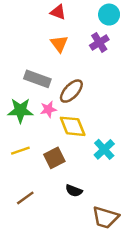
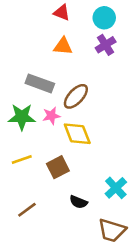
cyan circle: (109, 15) -> (104, 18), moved
orange triangle: (59, 44) -> (63, 46), turned -48
cyan cross: (104, 149) -> (116, 188), moved

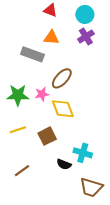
gray rectangle: (40, 83) -> (32, 54), moved
cyan cross: (116, 188) -> (83, 153), moved, turned -30

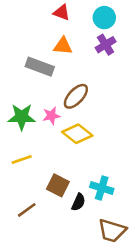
yellow diamond: (63, 109) -> (77, 134), turned -30
brown square: (47, 136) -> (58, 185), moved, turned -36
black semicircle: (64, 164) -> (78, 202), turned -88

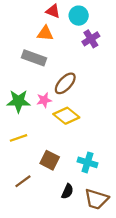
cyan circle: (104, 18) -> (79, 16), moved
orange triangle: (63, 46) -> (45, 33), moved
black semicircle: (78, 202) -> (67, 191), moved

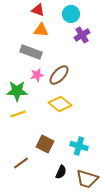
red triangle: (53, 11) -> (38, 10), moved
pink star: (44, 100) -> (37, 75), moved
yellow line: (18, 138) -> (18, 114), moved

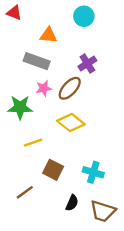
red triangle: (38, 10) -> (14, 13), moved
purple cross: (82, 35) -> (87, 64), moved
yellow line: (18, 114) -> (33, 143), moved

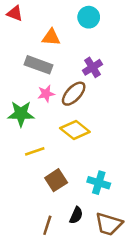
brown square: (53, 170) -> (56, 180), turned 30
brown line: (25, 192) -> (47, 225), moved, turned -36

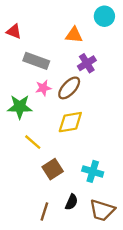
red triangle: (15, 13) -> (14, 31), moved
cyan circle: (89, 17) -> (104, 16), moved
orange triangle: (51, 37) -> (74, 35), moved
yellow diamond: (75, 130) -> (70, 122), turned -48
yellow line: (35, 151) -> (33, 142), turned 60

